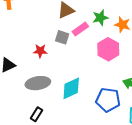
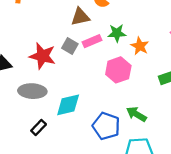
red star: (40, 51) -> (42, 56), size x1.6
black rectangle: (36, 114) -> (39, 128), moved

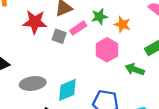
red star: (42, 56) -> (35, 22), moved
green arrow: (136, 114) -> (135, 69), moved

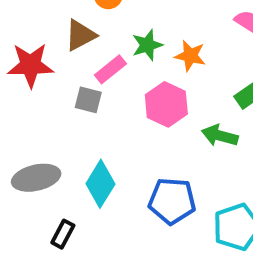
gray square: (59, 36) -> (88, 100), moved
cyan diamond: (67, 90) -> (100, 184), turned -30

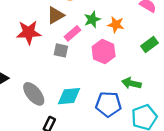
green arrow: (220, 136) -> (131, 83), moved
gray ellipse: (36, 178) -> (34, 94), turned 65
cyan diamond: (100, 184) -> (69, 96), turned 55

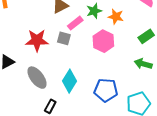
red star: (29, 32) -> (37, 40), moved
green arrow: (131, 83) -> (143, 64), moved
cyan diamond: (69, 96) -> (70, 81), turned -55

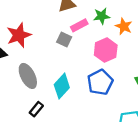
red star: (37, 40) -> (19, 35), moved, turned -30
blue pentagon: (106, 90) -> (100, 82), moved, turned 30

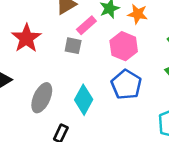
red star: (19, 35) -> (26, 38), moved
gray ellipse: (28, 76) -> (42, 98), turned 65

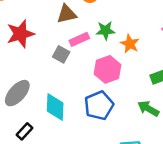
cyan diamond: (84, 100) -> (55, 107), turned -44

